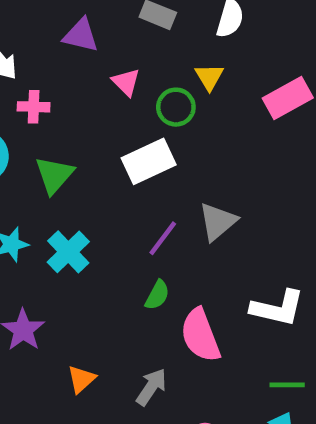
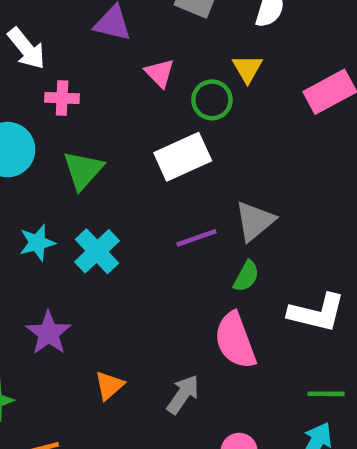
purple line: (163, 238) -> (197, 238), turned 33
green semicircle: (157, 295) -> (246, 276), moved

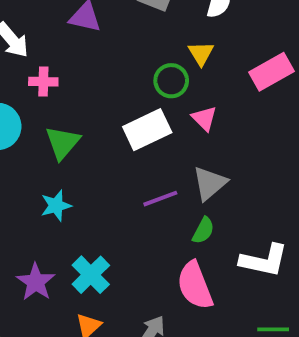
pink triangle: (160, 73) -> (204, 118), moved
cyan star: (37, 243) -> (56, 206), moved
cyan cross: (97, 251) -> (91, 275), moved

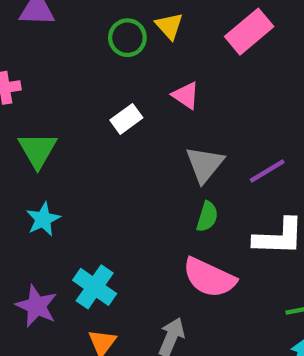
green circle: (171, 81) -> (127, 38), moved
white rectangle: (147, 130) -> (126, 119), size x0.6
purple line: (160, 199) -> (267, 171), moved
pink semicircle: (195, 285) -> (209, 278), turned -33

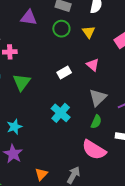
green circle: (127, 38) -> (61, 29), moved
cyan star: (43, 219) -> (14, 127), moved
cyan cross: (95, 287) -> (61, 113), moved

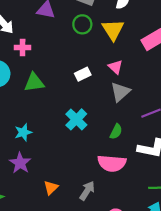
yellow triangle: (89, 32) -> (113, 30), size x1.5
green triangle: (22, 82) -> (34, 82), turned 42
gray triangle: (98, 98) -> (120, 92), moved
pink semicircle: (94, 150) -> (112, 163), turned -30

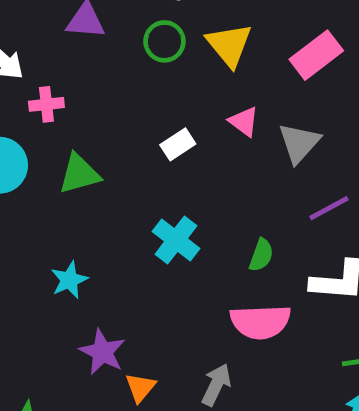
gray triangle: (120, 92) -> (299, 143), moved
purple star: (20, 163) -> (102, 352), moved

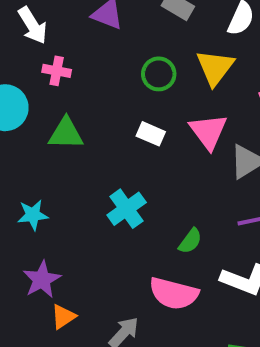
green circle: (164, 41) -> (159, 74), moved
pink triangle: (244, 122) -> (208, 131), size x1.5
white rectangle: (178, 144) -> (151, 134), turned 40

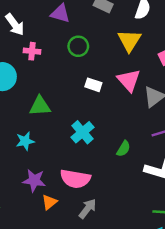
green circle: (159, 74) -> (78, 46), moved
green triangle: (66, 134) -> (40, 106), moved
purple star: (42, 280) -> (34, 180), turned -30
pink semicircle: (174, 293) -> (75, 179), moved

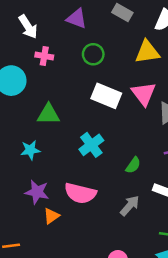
yellow triangle: (129, 41) -> (147, 52), turned 45
white rectangle: (93, 85) -> (106, 96), size x1.6
gray arrow: (87, 209) -> (130, 206), moved

